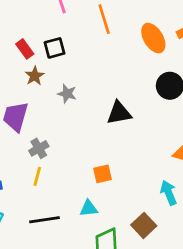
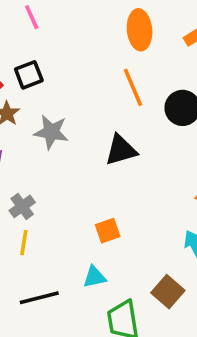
orange line: (104, 19) -> (133, 87), moved
orange ellipse: (153, 38) -> (140, 30), moved, turned 32
gray star: (67, 94) -> (51, 132), size x1.4

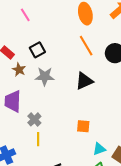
black square: (29, 75) -> (37, 50), moved
orange square: (108, 231) -> (83, 126), turned 32
cyan triangle: (94, 277) -> (99, 149), moved

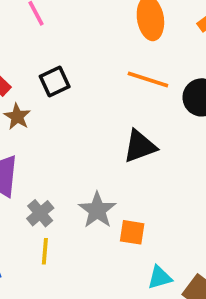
orange line: (86, 46) -> (148, 80), turned -45
gray star: (45, 76) -> (97, 210), moved, turned 30

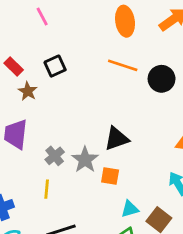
black triangle: (140, 146) -> (117, 139), moved
gray cross: (40, 213) -> (55, 156), moved

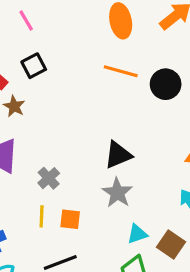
black square: (55, 66) -> (34, 66), moved
gray star: (85, 160) -> (117, 193), moved
orange square: (110, 176) -> (70, 219), moved

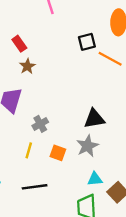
black square: (34, 66) -> (87, 42), moved
orange square: (70, 219) -> (58, 153), moved

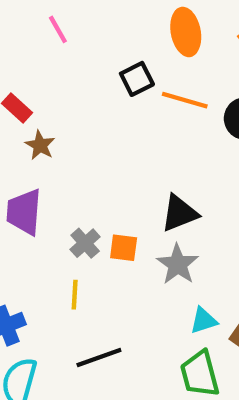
orange square: (58, 153) -> (124, 248), moved

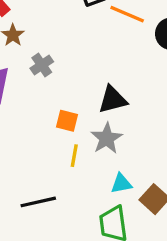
gray cross: (85, 243) -> (42, 65), moved
yellow line: (75, 295) -> (74, 156), moved

